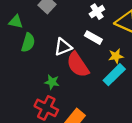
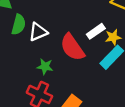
white rectangle: (93, 38) -> (96, 31), moved, turned -63
white triangle: (63, 47) -> (38, 32), moved

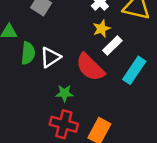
yellow star: (113, 37) -> (102, 29), moved

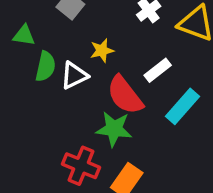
yellow star: (102, 29) -> (102, 50), moved
green star: (64, 93) -> (114, 129), moved, size x1.5

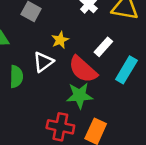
green semicircle: (45, 66) -> (16, 77), moved

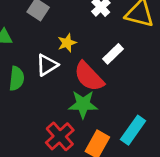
cyan rectangle: (126, 70) -> (133, 130), moved
red cross: (60, 127) -> (60, 136), turned 32

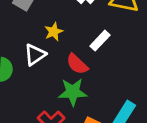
red semicircle: (89, 76) -> (77, 64), size x0.7

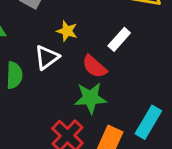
yellow star: (54, 32) -> (67, 31), turned -30

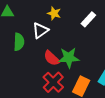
red semicircle: (94, 67) -> (52, 58), moved

